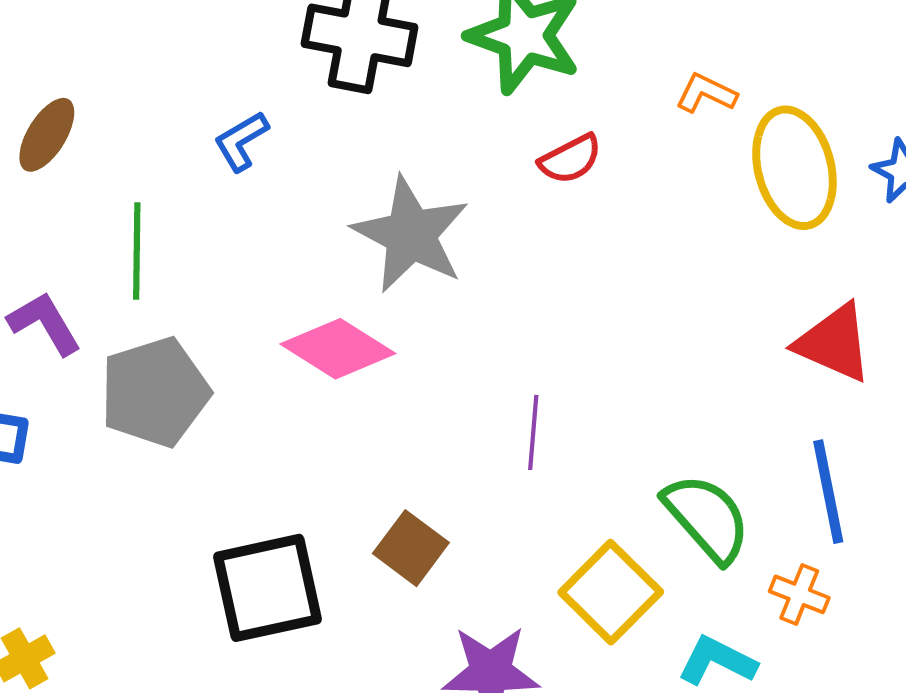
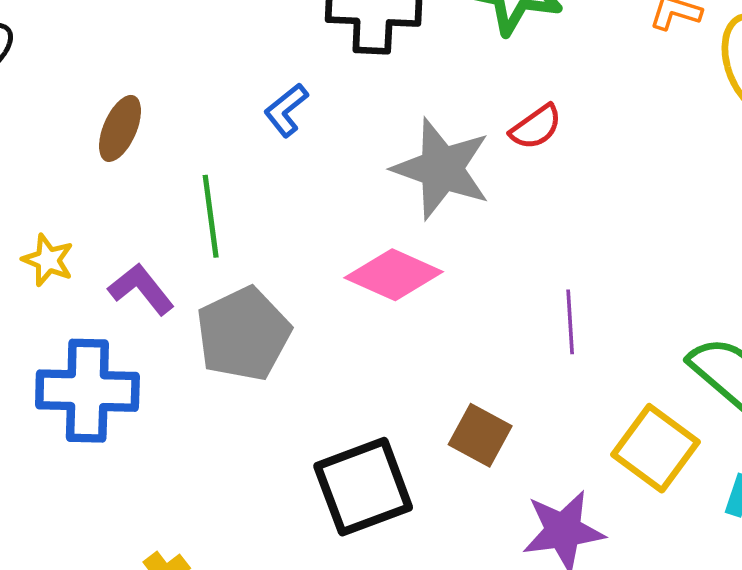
red semicircle: (570, 159) -> (536, 127), moved

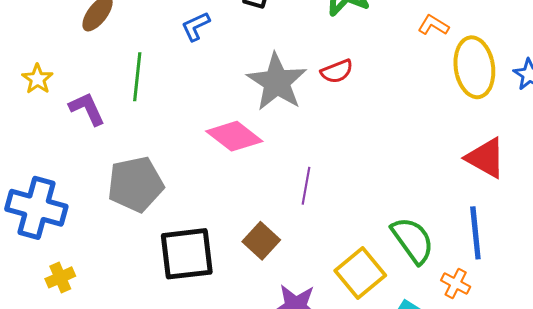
purple line: (570, 322) -> (306, 186), moved
gray pentagon: (243, 334) -> (136, 184), moved
blue cross: (87, 391) -> (36, 208), moved

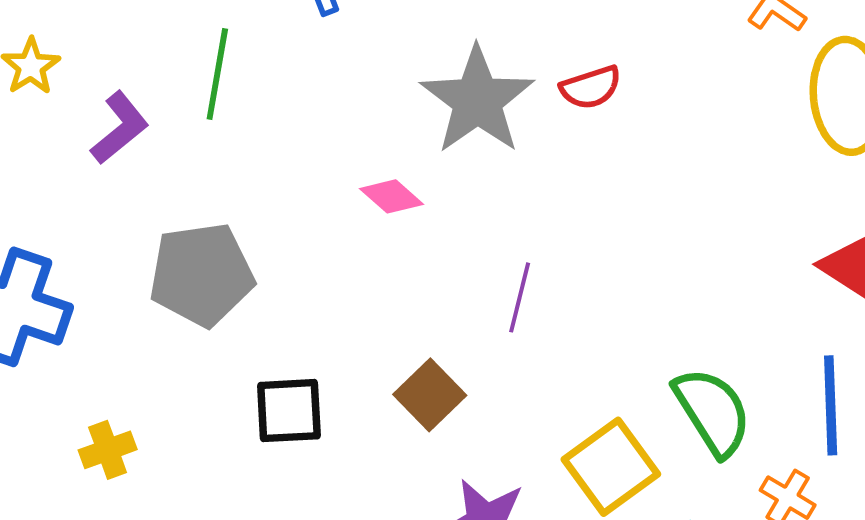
purple L-shape: (87, 109) -> (120, 128), turned 72
pink diamond: (234, 136) -> (391, 196), size x0.6
black square: (187, 254) -> (289, 411), size x0.7
yellow cross: (60, 277) -> (108, 450), moved

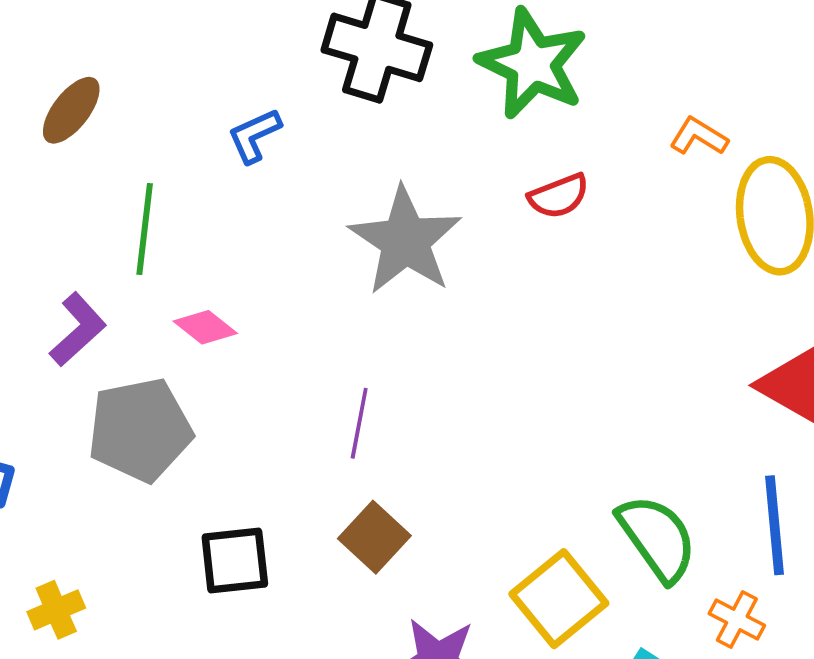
red semicircle: (591, 87) -> (559, 196), moved
purple L-shape: (120, 128) -> (78, 329), moved
pink diamond: (391, 196) -> (205, 327), moved
purple line: (520, 297) -> (359, 423), moved

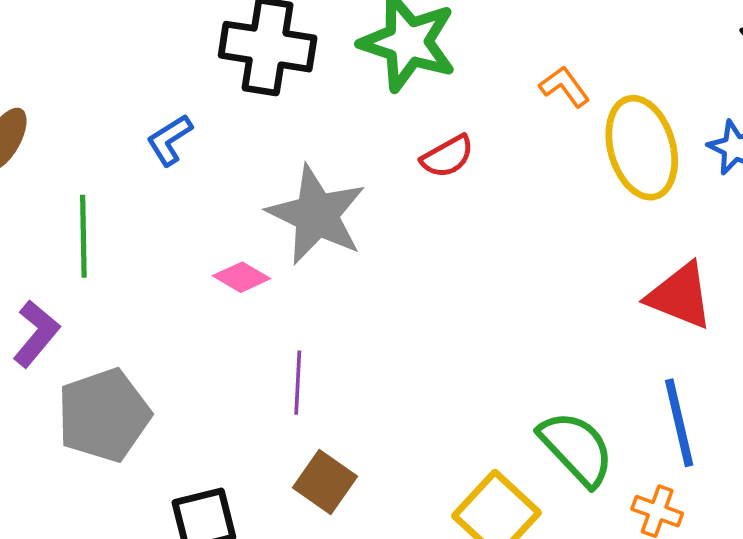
orange L-shape: (699, 136) -> (564, 87), turned 30
pink diamond: (205, 327) -> (242, 277), moved

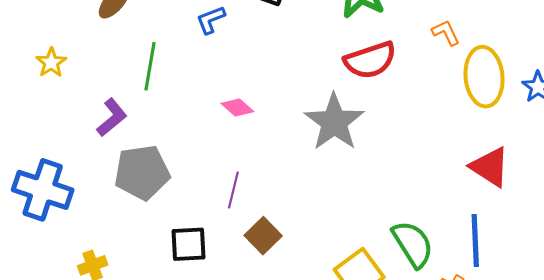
red semicircle: (447, 156) -> (370, 60), size x1.6
gray star: (316, 215) -> (334, 122), moved
purple line: (298, 383) -> (233, 190), moved

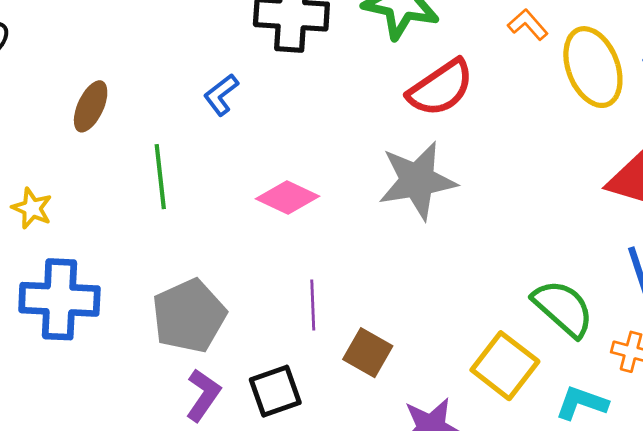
pink diamond: (237, 107) -> (287, 198), size x1.4
purple L-shape: (112, 117) -> (203, 395), moved
gray star: (334, 122) -> (417, 181), turned -30
blue cross: (43, 190) -> (59, 299), moved

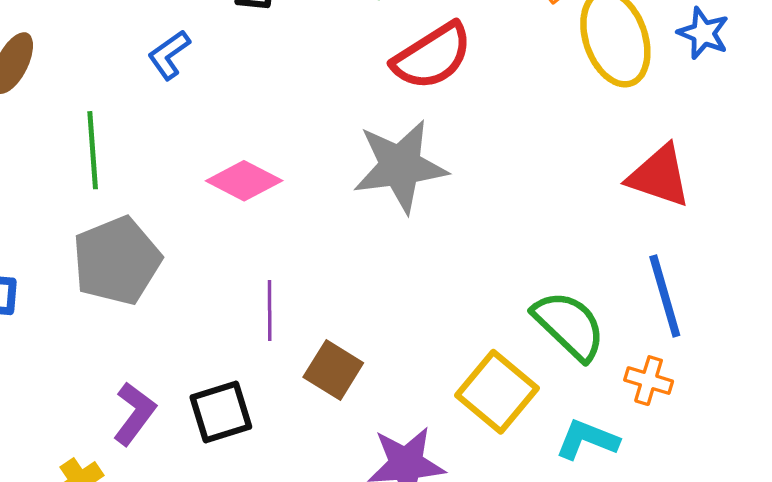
gray pentagon: (189, 316) -> (117, 261), moved

